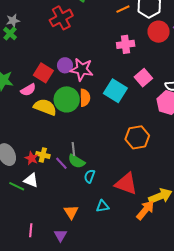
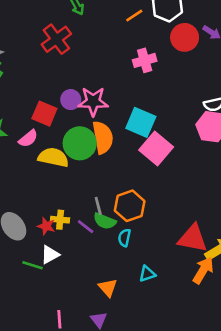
pink square: (143, 78) -> (156, 149), moved, size x1.4
orange semicircle: (85, 98) -> (103, 137), size x1.4
orange hexagon: (137, 137) -> (130, 206), moved
white triangle: (31, 180) -> (50, 255), turned -42
red triangle: (126, 184) -> (193, 238), moved

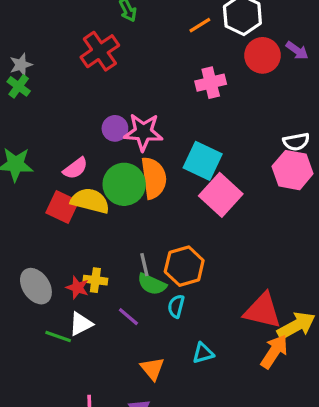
red square: (44, 114) -> (62, 207), moved
pink semicircle: (28, 139) -> (75, 168), moved
purple line: (86, 227) -> (128, 317), moved

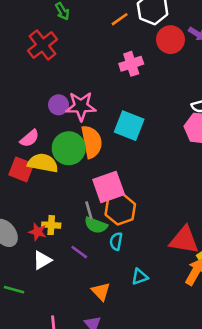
pink square: (221, 195) -> (109, 187), moved, turned 32
green line: (58, 336) -> (14, 290), moved

